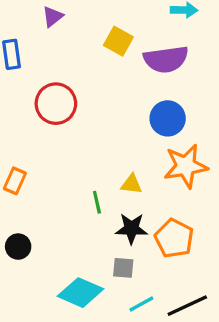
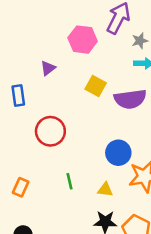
blue circle: (168, 118) -> (118, 153), moved
green line: (97, 202) -> (69, 181), moved

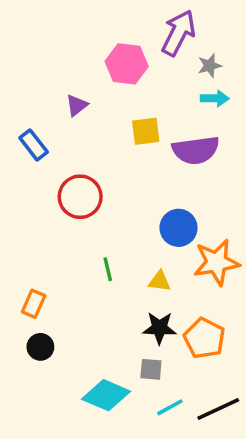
yellow square: (96, 86) -> (146, 131), turned -36
blue rectangle: (18, 96) -> (34, 145), turned -30
orange rectangle: (21, 187) -> (34, 304), moved

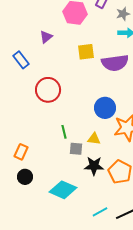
gray square: (151, 369) -> (76, 149), moved
cyan diamond: (106, 395) -> (63, 190), moved

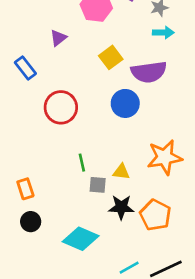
yellow square: (86, 52) -> (111, 57), turned -30
blue circle: (105, 108) -> (125, 103), moved
orange rectangle: (21, 152) -> (25, 189), turned -42

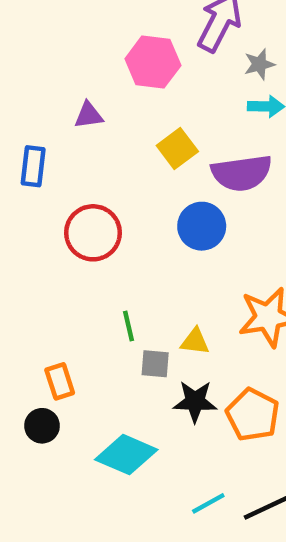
purple triangle: (58, 38) -> (89, 115), turned 30
blue rectangle: (25, 68) -> (33, 166), turned 45
orange rectangle: (25, 189) -> (60, 381), moved

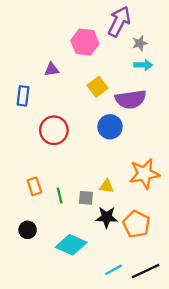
green line: (128, 326) -> (60, 195), moved
orange rectangle: (60, 381) -> (34, 186), moved

